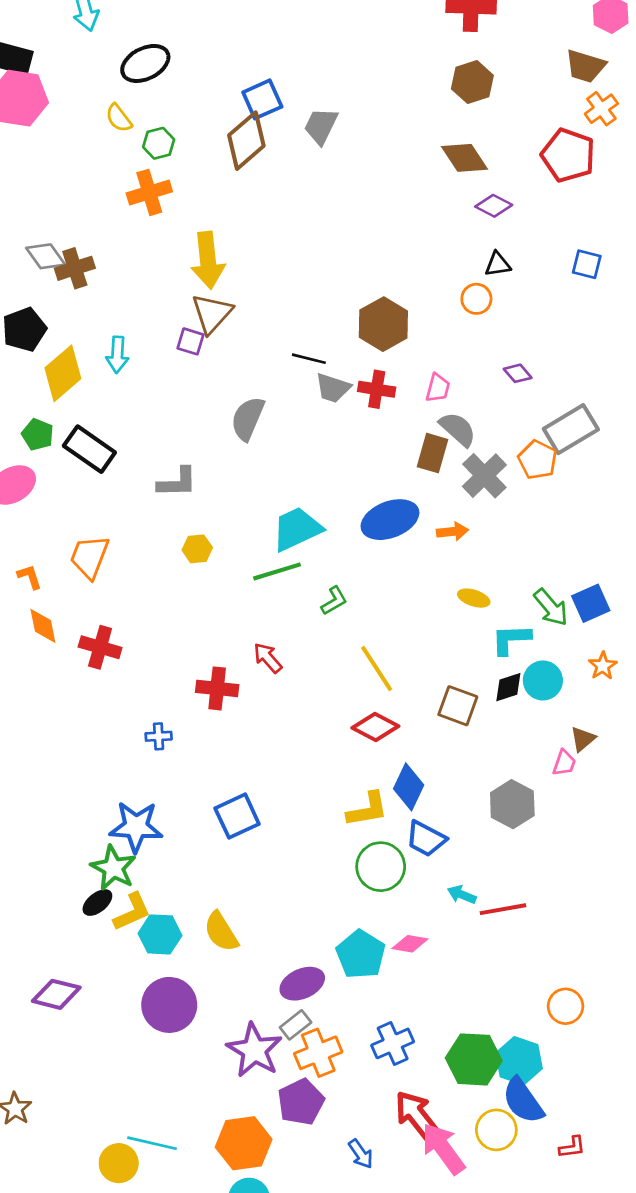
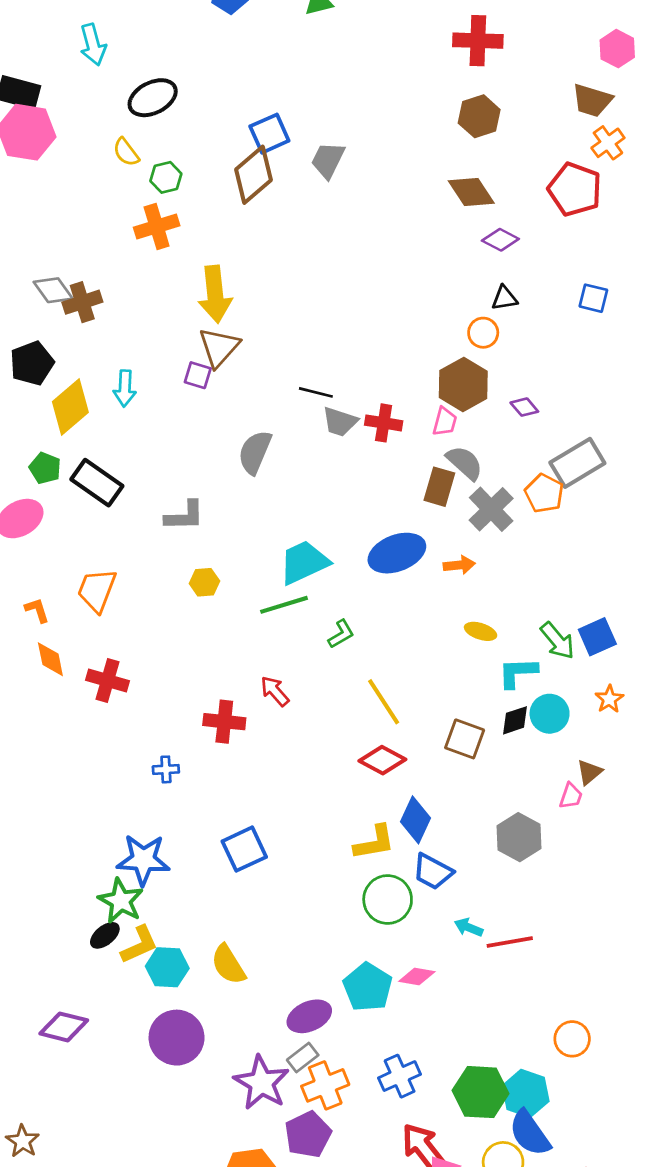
brown hexagon: (383, 324) -> (463, 384), moved

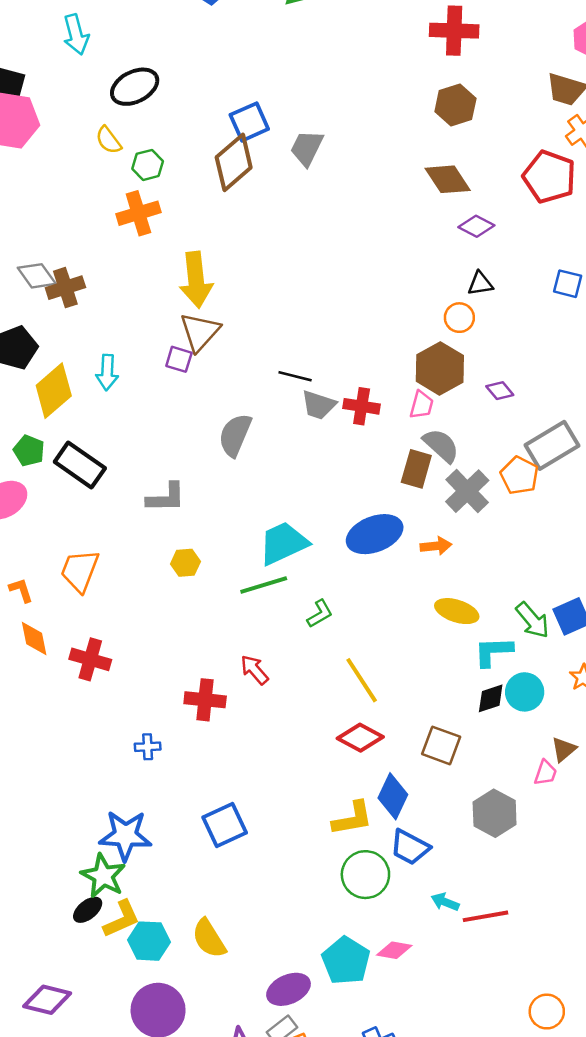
yellow ellipse: (481, 631) -> (457, 611), size x1.4
brown square: (465, 739) -> (441, 745), moved

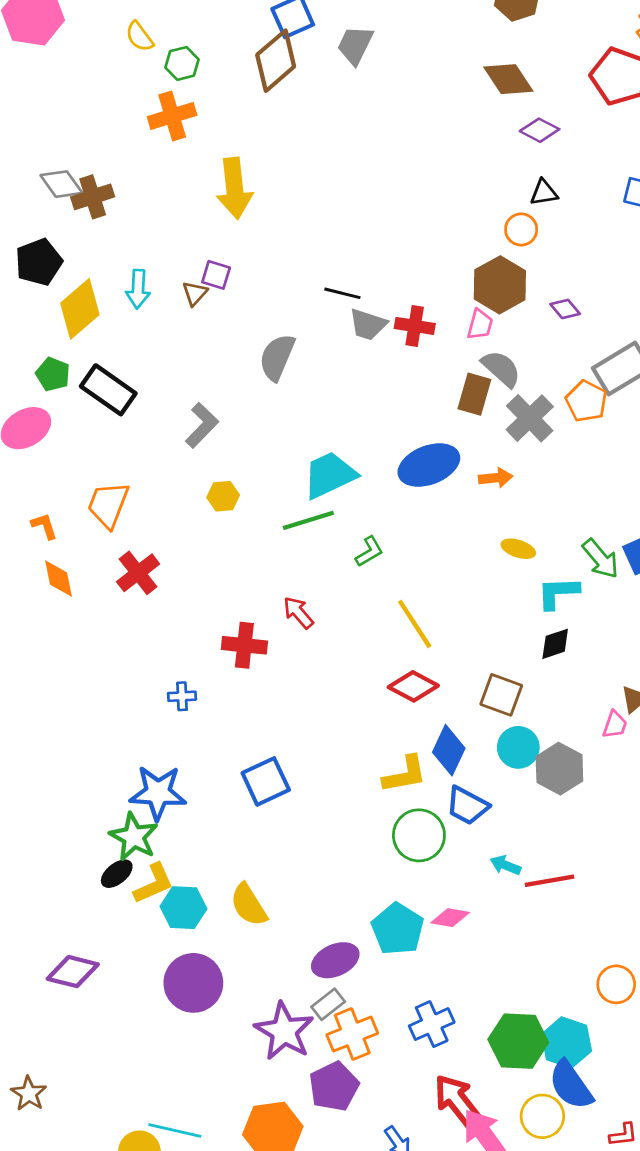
brown triangle: (200, 332) -> (195, 293), moved, size x0.6
gray L-shape: (166, 498) -> (202, 425), turned -45
yellow ellipse: (457, 611) -> (518, 549), size x0.7
red cross: (90, 659) -> (138, 573), moved, turned 36
cyan circle: (525, 692) -> (518, 747), moved

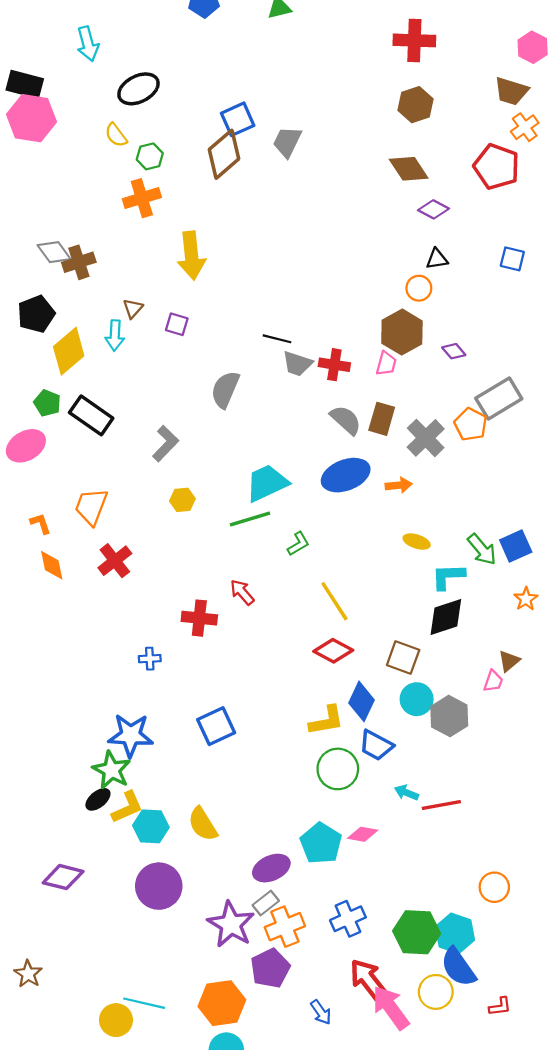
brown triangle: (195, 293) -> (133, 308), moved
gray semicircle: (501, 369) -> (346, 420), moved
black diamond: (555, 644) -> (446, 617), size x1.5

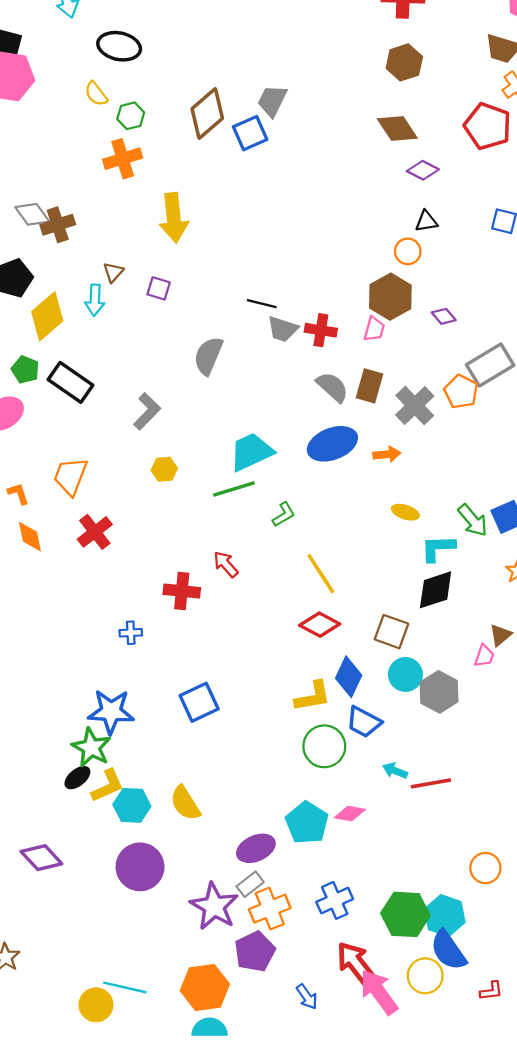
black ellipse: (138, 89) -> (119, 46), turned 39
blue square: (238, 119) -> (250, 133), moved
purple diamond: (63, 877) -> (41, 858), turned 33

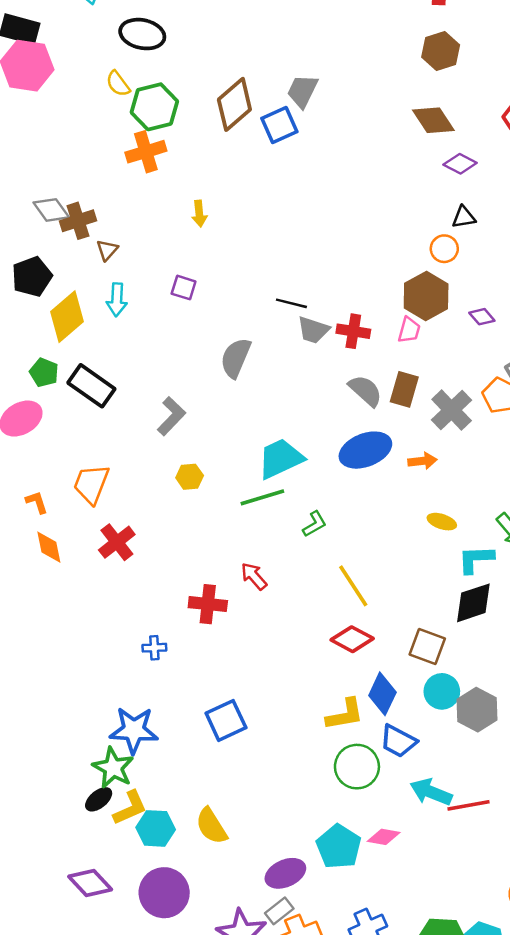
green hexagon: (131, 116) -> (154, 107), size x1.6
yellow arrow: (174, 218) -> (199, 214), size x0.5
brown triangle: (113, 272) -> (107, 250), moved
cyan arrow: (395, 771) -> (431, 792), size x1.6
purple diamond: (41, 858) -> (90, 883), moved

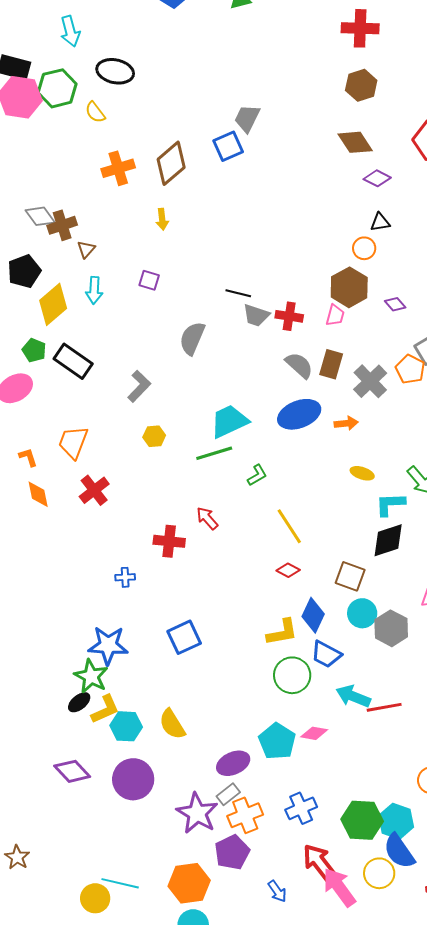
brown diamond: (234, 104) -> (171, 163), moved
green hexagon: (154, 107) -> (57, 88), moved
red diamond: (352, 639) -> (288, 570), size x0.7

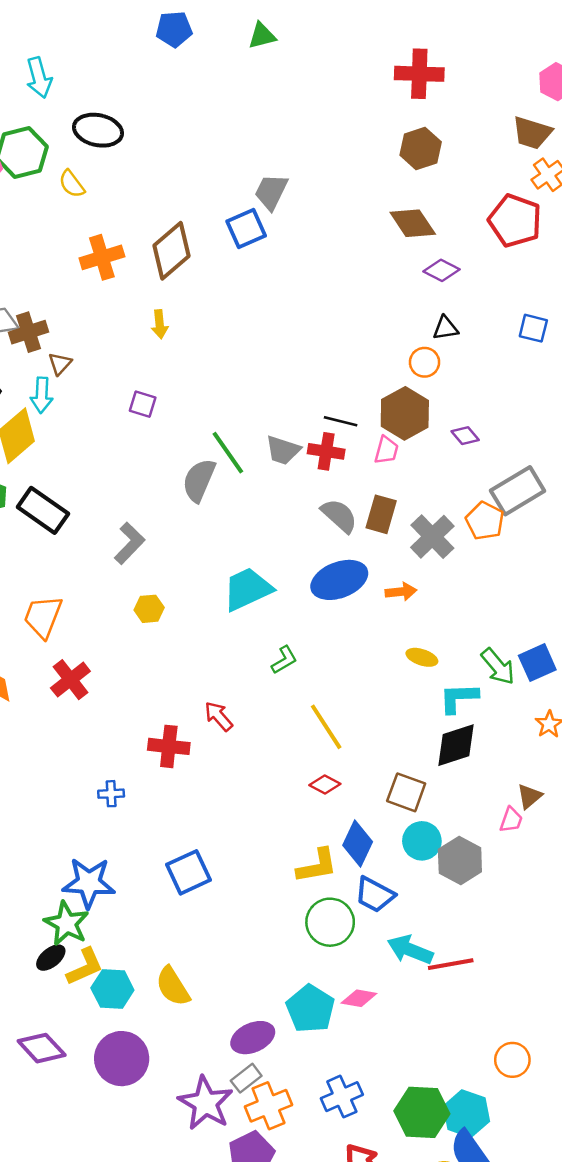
cyan arrow: (94, 290) -> (42, 395), moved
black line: (238, 293) -> (341, 421), moved
green line: (214, 453) -> (228, 453), moved, turned 72

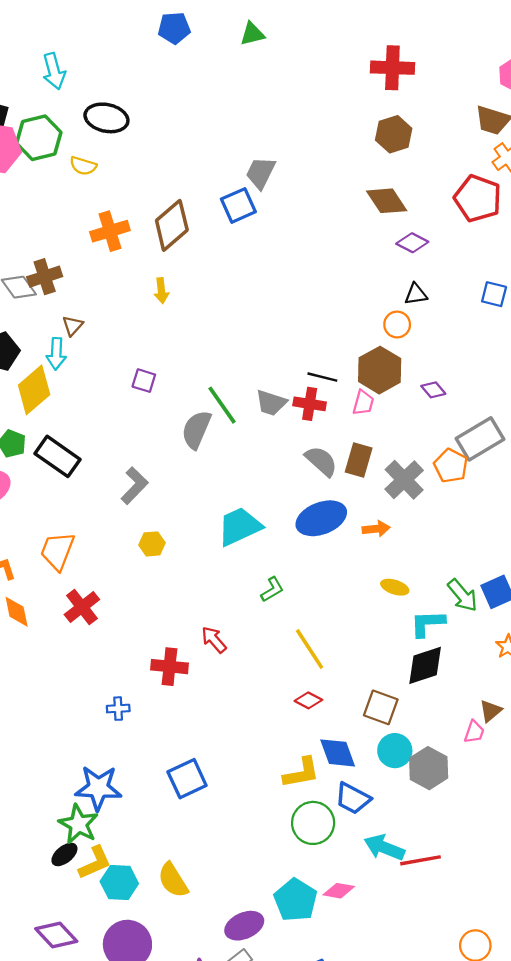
yellow semicircle: (72, 184) -> (83, 166), turned -36
brown cross: (28, 332) -> (45, 277), moved
purple square: (143, 404) -> (144, 381), moved
blue diamond: (358, 843) -> (338, 753), turned -45

